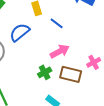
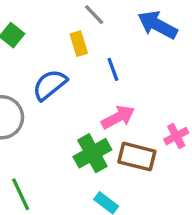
blue line: (57, 23) -> (113, 69), turned 32
green cross: (45, 72) -> (92, 153), size x1.5

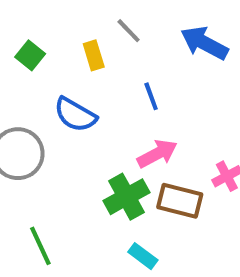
yellow rectangle: (79, 44) -> (94, 55), moved
blue semicircle: (50, 85) -> (75, 115), turned -111

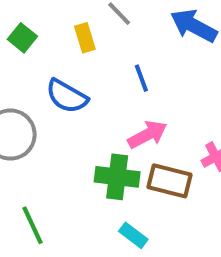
green cross: (126, 197) -> (117, 177), turned 36

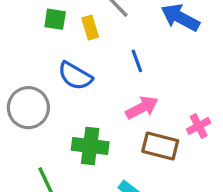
green square: (22, 38) -> (55, 19), moved, turned -30
green cross: (117, 177) -> (90, 146), moved

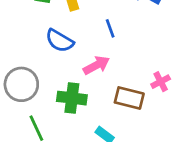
gray circle: (28, 108) -> (21, 84), moved
pink arrow: (142, 108) -> (96, 65), moved

